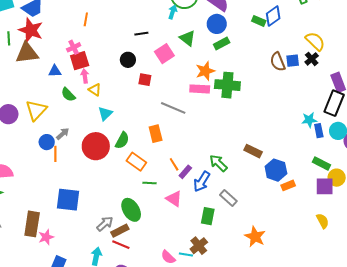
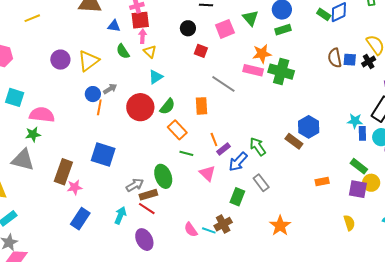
blue hexagon: (276, 170) -> (309, 127), moved

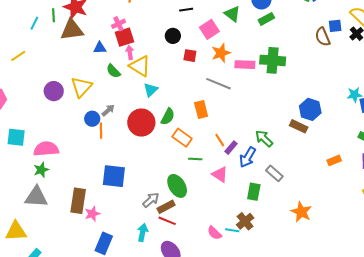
yellow triangle: (150, 52) -> (140, 66), size x1.6
orange star: (262, 54) -> (221, 53), moved
blue square: (350, 60) -> (335, 26), moved

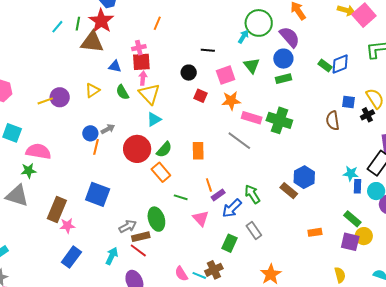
brown semicircle: (323, 37) -> (333, 121), moved
yellow line: (18, 56) -> (45, 101), moved
gray line: (218, 84) -> (239, 141), moved
yellow triangle: (81, 87) -> (92, 90), moved, size x0.7
orange rectangle: (182, 138) -> (161, 172), moved

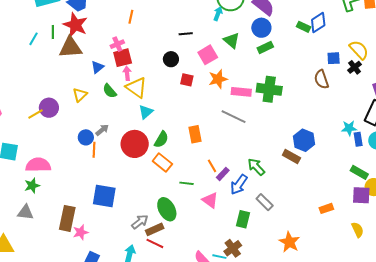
blue triangle: (115, 66) -> (97, 67), turned -40
gray triangle: (17, 196) -> (25, 212), size x0.7
orange rectangle: (315, 232) -> (326, 208), moved

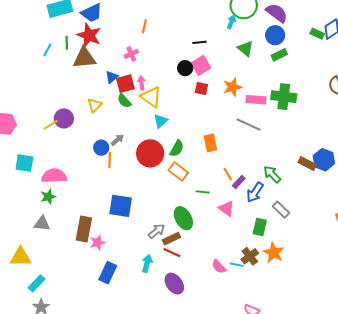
pink square: (208, 55) -> (201, 65), moved
red square: (123, 58) -> (125, 84), moved
blue hexagon: (304, 140) -> (324, 160), moved
orange star: (289, 242) -> (274, 253), moved

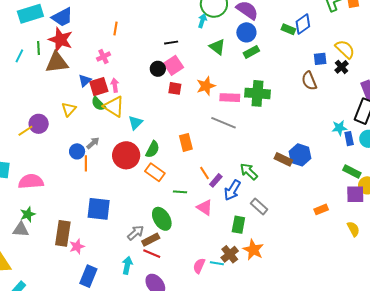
yellow triangle: (151, 97) -> (114, 107), moved
green star: (48, 197) -> (28, 214), moved
pink semicircle: (219, 267) -> (199, 266), turned 70

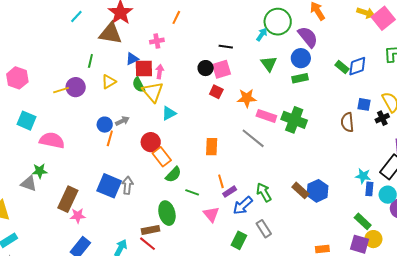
green line: (39, 48) -> (90, 61), moved
green semicircle: (153, 149) -> (173, 175), moved
red circle: (126, 155) -> (151, 142), size x0.7
orange rectangle: (155, 172) -> (162, 157), moved
gray arrow: (136, 233) -> (127, 185), moved, turned -60

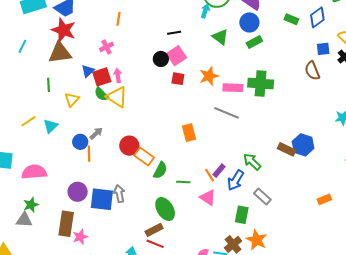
blue diamond: (357, 66) -> (317, 17), moved
purple circle: (76, 87) -> (78, 192), moved
cyan triangle: (169, 113) -> (51, 126), moved
orange line: (221, 181) -> (210, 175), moved

